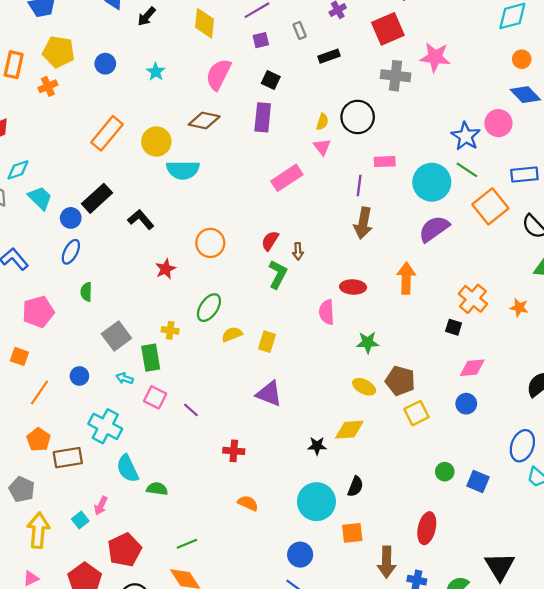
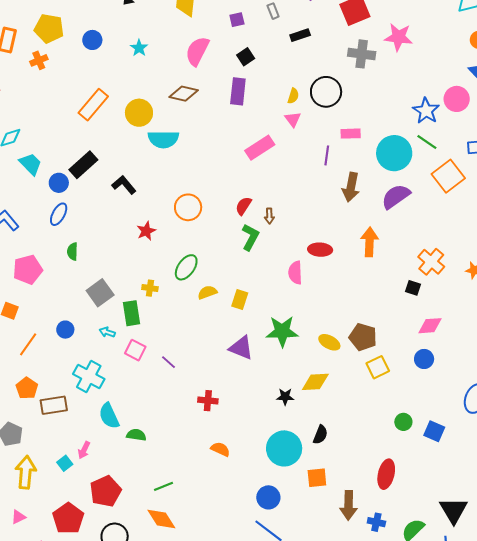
black square: (271, 80) -> (246, 57), turned 30
brown arrow: (363, 223) -> (351, 187), moved
green star: (368, 342) -> (282, 331), moved, size x1.5

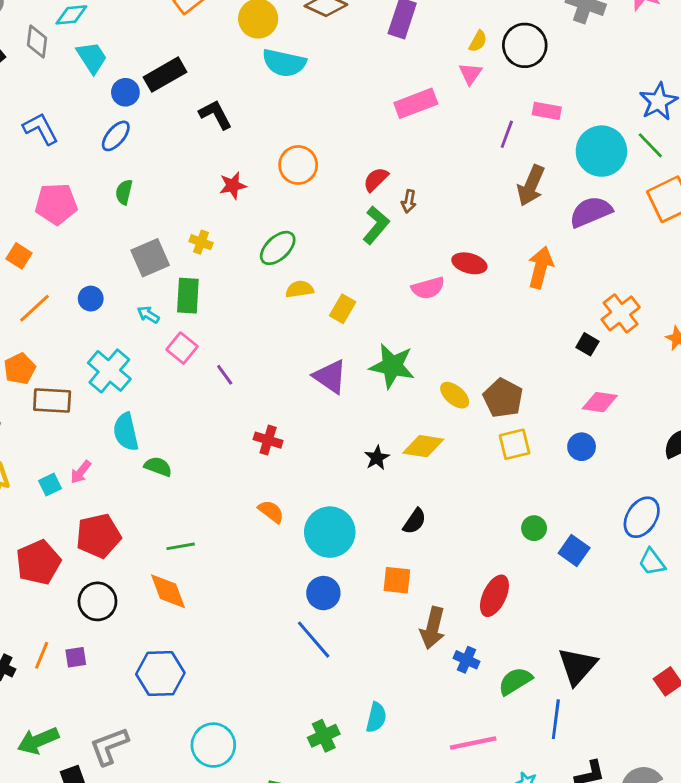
pink semicircle: (295, 273) -> (428, 288), turned -115
yellow cross: (150, 288) -> (201, 242), moved
black star: (285, 397) -> (377, 458), turned 30
cyan circle: (284, 448) -> (330, 532), moved

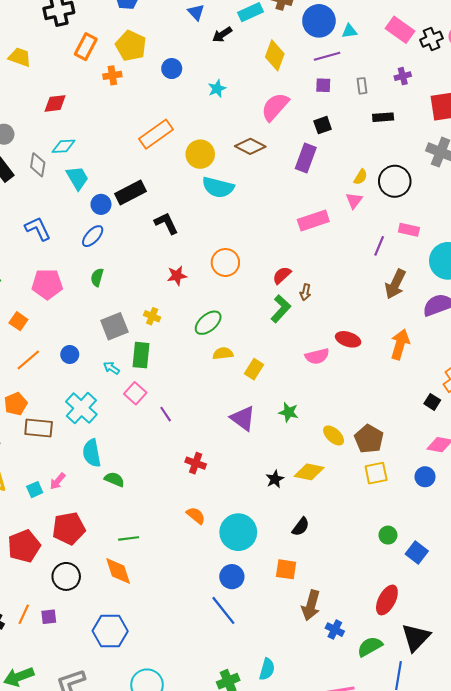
green star: (392, 366) -> (289, 412), size x0.6
red ellipse: (494, 596) -> (387, 600), moved

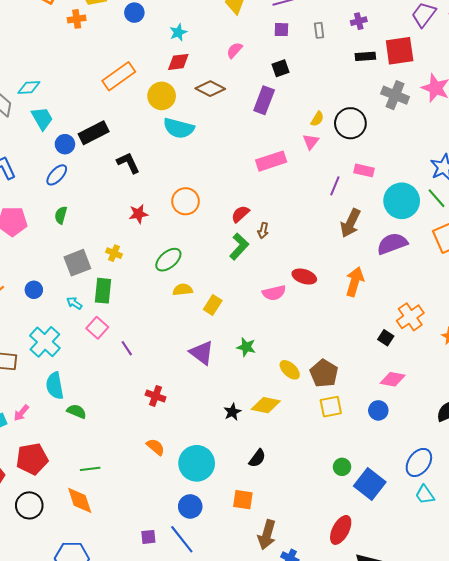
red diamond: (55, 103) -> (178, 62), moved
pink semicircle: (275, 107) -> (235, 50), size x0.6
black rectangle: (383, 117) -> (365, 56), moved
blue square: (417, 553) -> (370, 484), size x1.4
purple square: (49, 617) -> (148, 537), moved

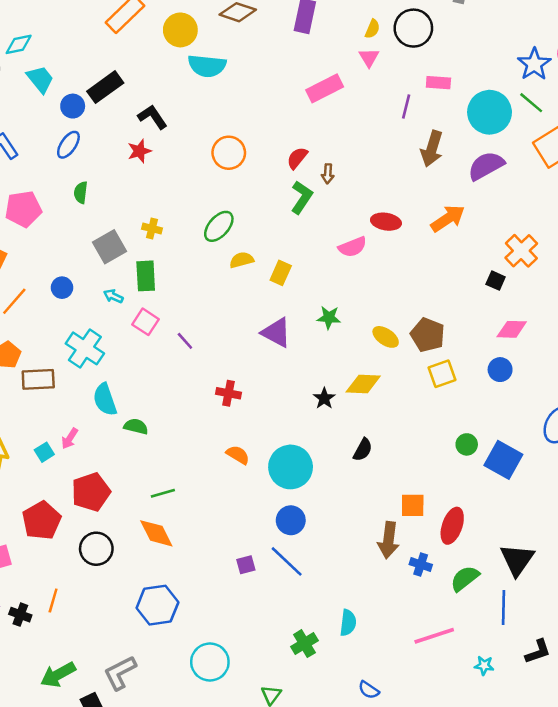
red star: (138, 214) -> (139, 151), moved
orange arrow: (355, 282) -> (448, 218), turned 48
orange square: (243, 500) -> (413, 505), moved
red ellipse: (341, 530) -> (452, 526), moved

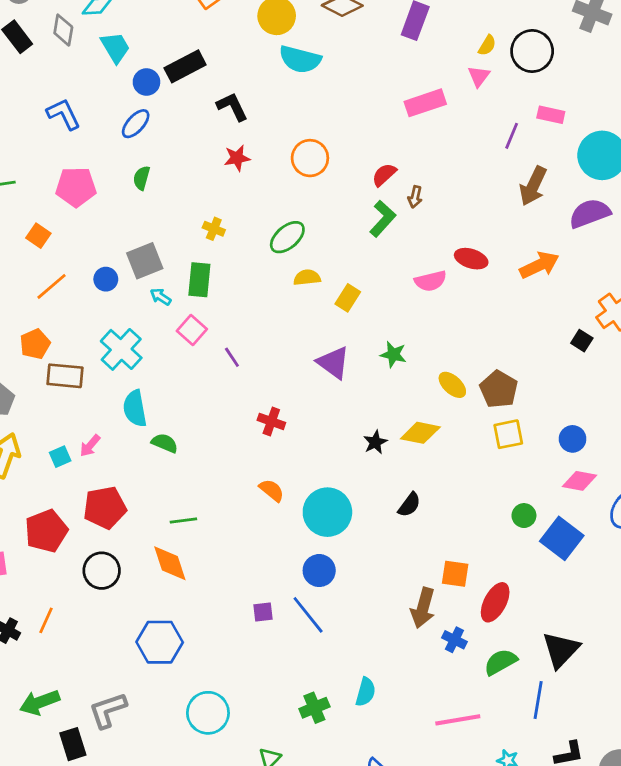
red star: (139, 151) -> (237, 158), moved
gray square: (110, 247) -> (145, 261), moved
pink diamond: (512, 329) -> (580, 481), moved

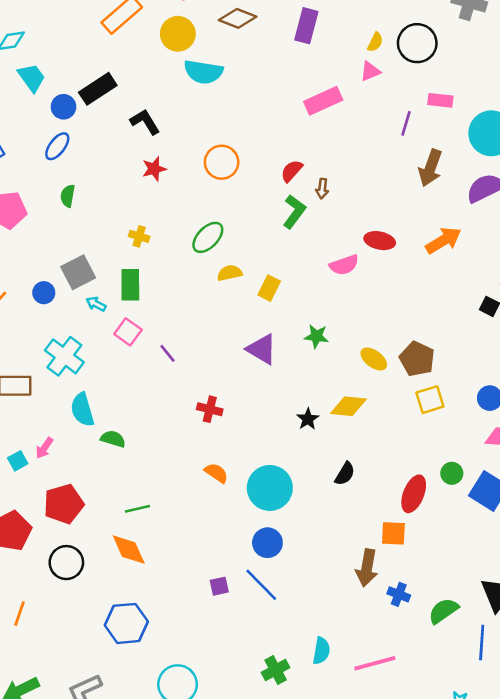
pink triangle: (479, 76) -> (370, 71), turned 35
red ellipse: (495, 602) -> (414, 494), moved
pink line: (458, 720) -> (375, 663), moved

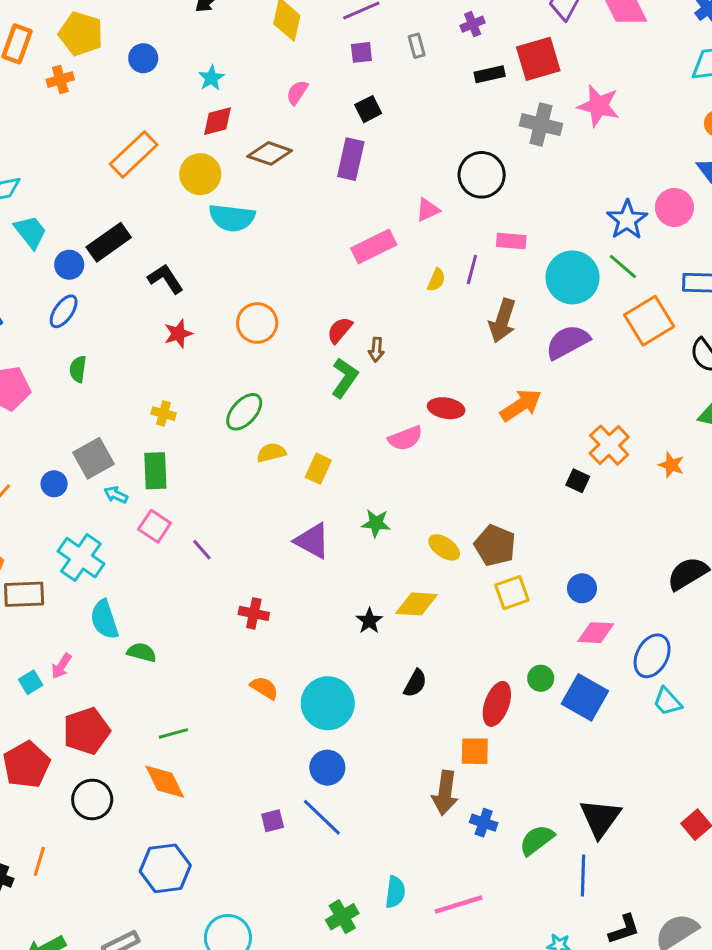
yellow semicircle: (375, 42) -> (436, 280), moved

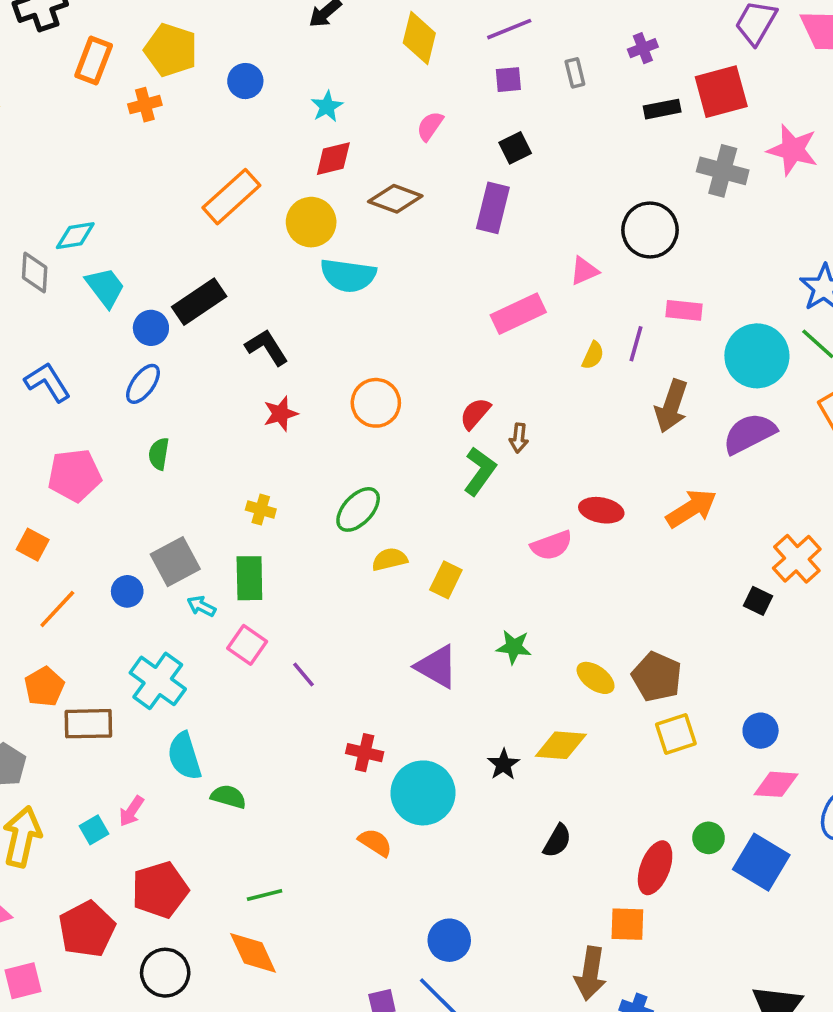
cyan circle: (328, 703) -> (423, 793), moved

